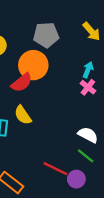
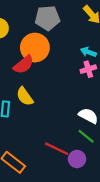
cyan arrow: (88, 70) -> (88, 52), turned -91
pink cross: (88, 87) -> (88, 69), turned 35

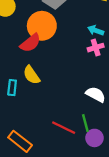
green line: (86, 136) -> (85, 123), moved, turned 36
purple circle: (77, 159) -> (94, 138), moved

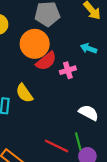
red semicircle: (30, 43) -> (46, 61), moved
pink cross: (96, 48) -> (68, 70), moved

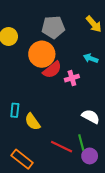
yellow semicircle: (24, 93) -> (32, 122), moved

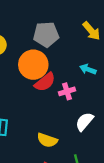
white semicircle: (91, 116) -> (84, 122), moved, turned -78
yellow semicircle: (32, 122) -> (47, 140), moved, turned -36

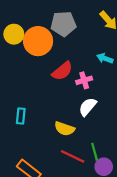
orange circle: (33, 65) -> (38, 41), moved
white semicircle: (84, 122) -> (88, 107), moved

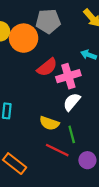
pink cross: (84, 80) -> (68, 76), size x1.5
green line: (95, 152) -> (72, 134), moved

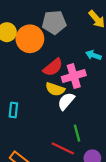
white semicircle: (72, 102) -> (66, 101), moved
yellow semicircle: (49, 123) -> (55, 89), moved

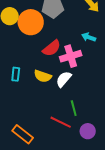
yellow semicircle: (55, 89) -> (43, 76), moved
cyan rectangle: (13, 110) -> (16, 74), moved

